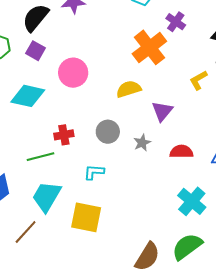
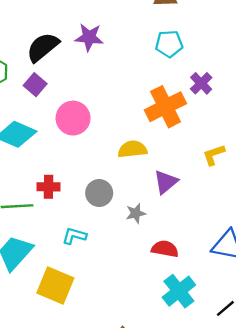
red semicircle: (181, 152) -> (165, 249), moved

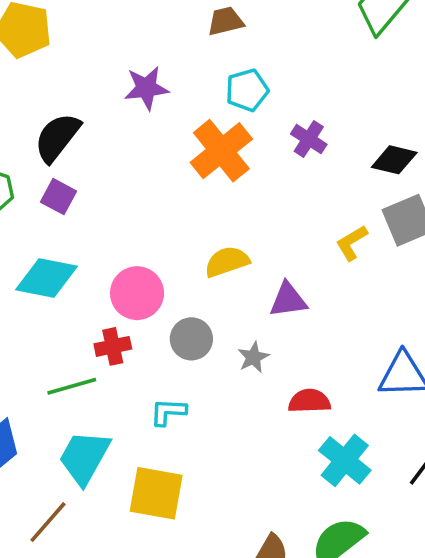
purple star: (89, 37) -> (146, 88), moved
orange cross: (165, 107) -> (221, 151), moved
pink circle: (73, 118) -> (137, 293), moved
purple triangle: (166, 182) -> (288, 300), turned 44

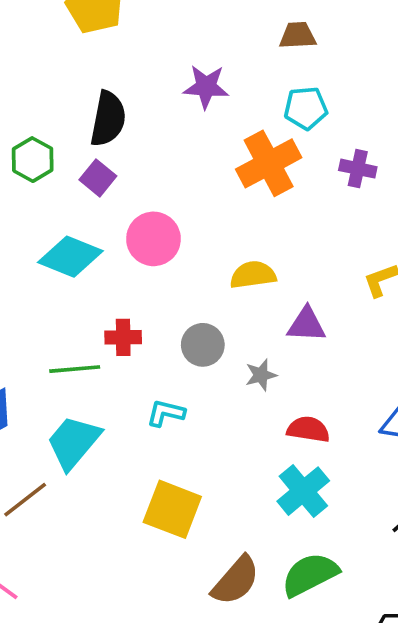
black semicircle: (57, 137) -> (108, 119), turned 142
purple cross: (309, 139) -> (358, 169), turned -32
pink circle: (137, 293) -> (153, 239), moved
cyan cross: (345, 460) -> (303, 491), moved
yellow square: (156, 493) -> (172, 509), moved

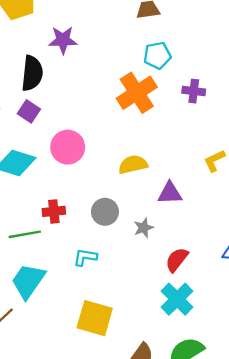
purple star: (206, 87) -> (63, 40), moved
red semicircle: (308, 429) -> (177, 260), turned -56

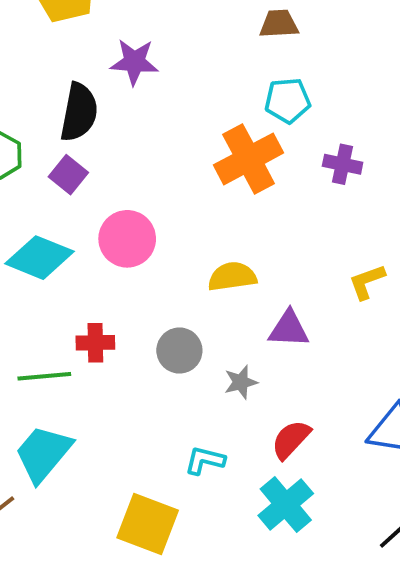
cyan L-shape: (85, 257) -> (205, 460), moved

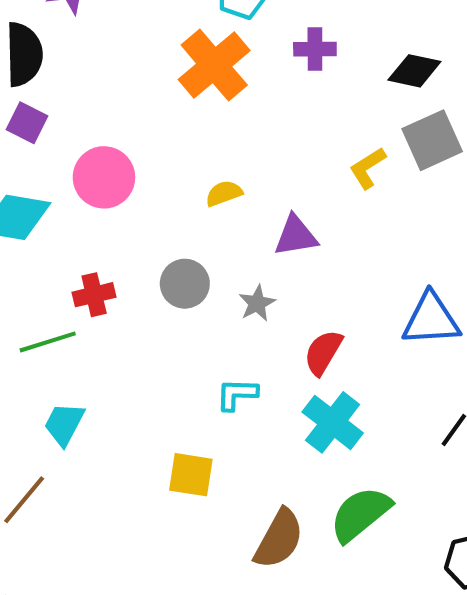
yellow semicircle: (232, 277) -> (224, 193), size x0.7
cyan trapezoid: (43, 453) -> (64, 424), size x0.7
yellow square: (148, 524) -> (191, 475), size x0.7

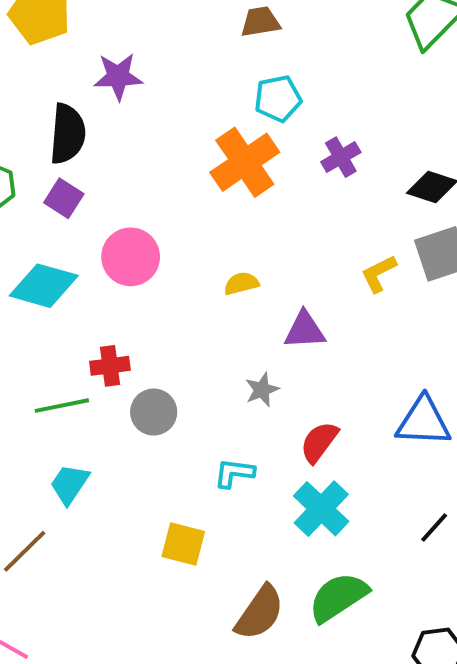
purple cross: (315, 49) -> (341, 157), turned -36
gray circle: (185, 284) -> (154, 412), moved

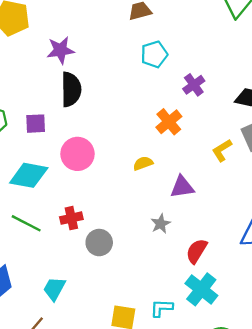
black semicircle: (68, 134) -> (71, 89), moved
orange cross: (245, 162) -> (169, 122), moved, size x0.7
purple square: (64, 198) -> (36, 124), turned -30
green line: (62, 406) -> (26, 223), moved, turned 44
cyan L-shape: (234, 473) -> (162, 308), moved

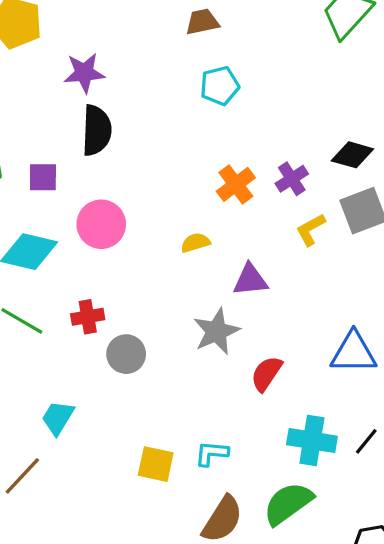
purple cross: (194, 85) -> (292, 179), moved
gray star: (161, 224) -> (216, 331), size x1.6
cyan cross: (201, 289) -> (312, 440), moved, turned -32

